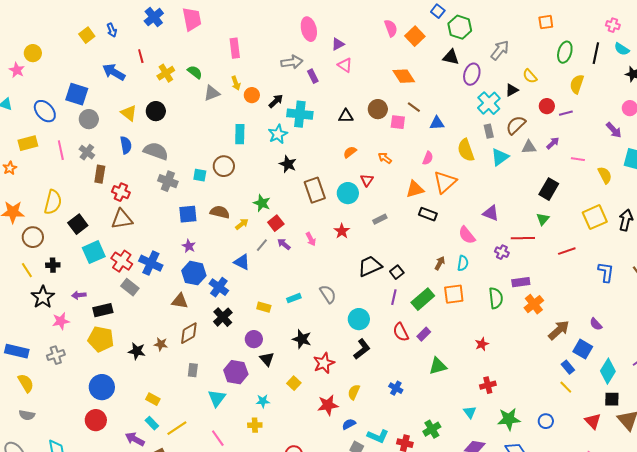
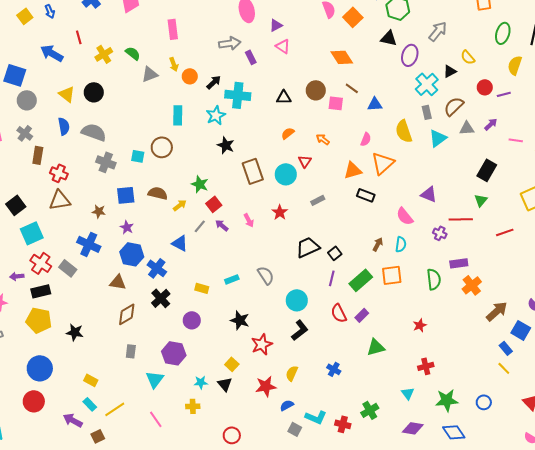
red cross: (122, 261) -> (41, 263), moved
brown star: (161, 344) -> (99, 211), moved
black triangle: (267, 359) -> (225, 384), moved

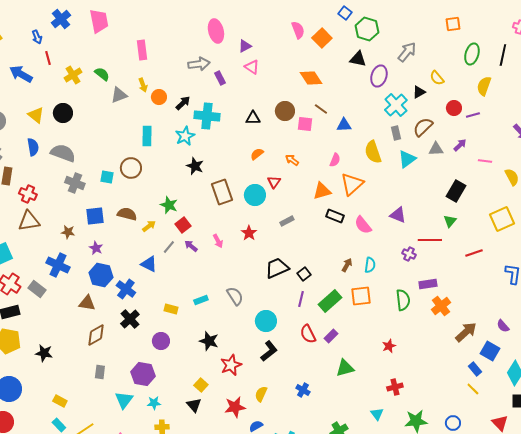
blue arrow: (50, 11) -> (37, 37), moved
pink semicircle: (405, 216) -> (363, 225), moved
cyan star: (201, 382) -> (154, 403), moved

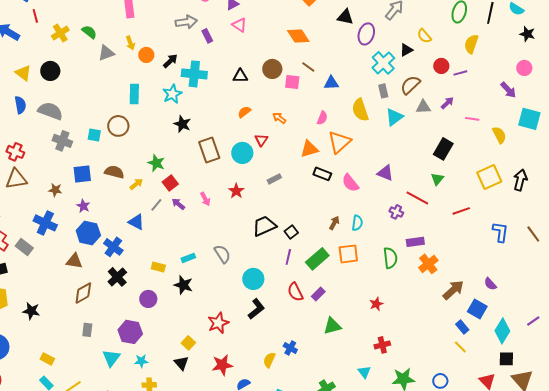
red line: (430, 240) -> (417, 198), turned 30
black star: (209, 341) -> (183, 285), moved
yellow semicircle: (261, 394) -> (269, 360), moved

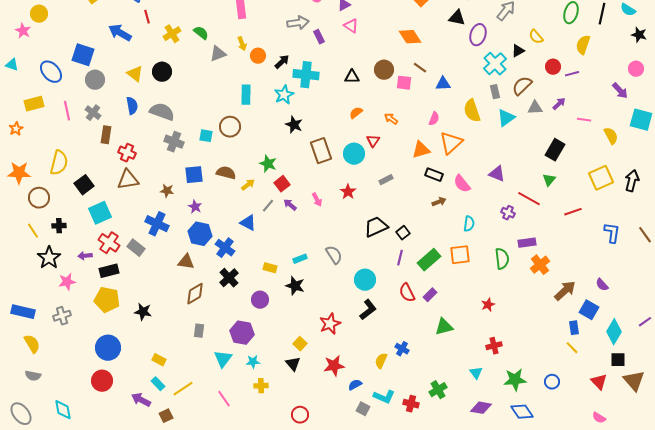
brown arrow: (334, 223) -> (439, 202), moved, turned 40
blue rectangle: (462, 327) -> (574, 328), turned 32

